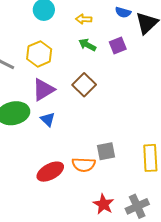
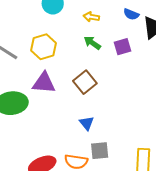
purple triangle: (43, 90) -> (44, 83), turned 30
blue triangle: (48, 119) -> (87, 123), moved

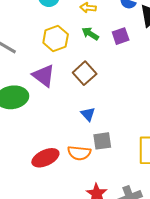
yellow hexagon: (43, 47) -> (56, 39), moved
purple triangle: (44, 83) -> (44, 76), turned 35

